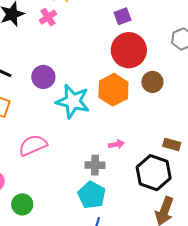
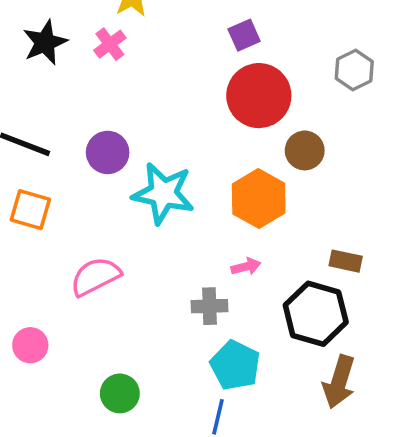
orange hexagon: (113, 90) -> (259, 199), moved
cyan pentagon: (92, 195) -> (235, 365), moved
green circle: (22, 204) -> (120, 393), moved

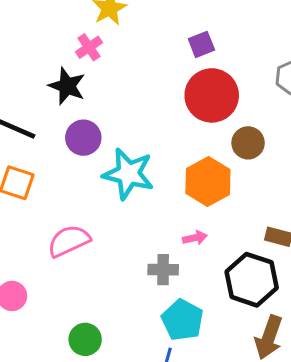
black star: (45, 42) -> (67, 86), moved, turned -30

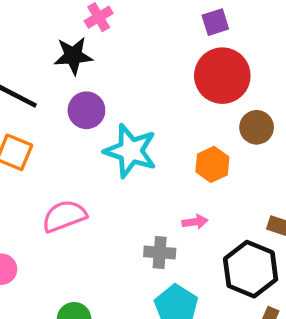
black star: (67, 86) -> (73, 56), turned -30
orange hexagon: (208, 181) -> (212, 164), size x0.7

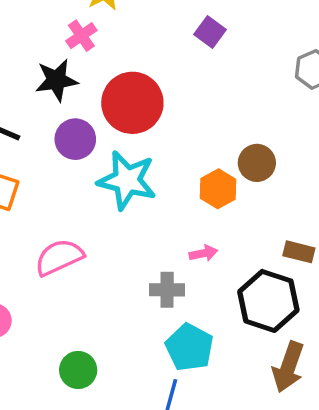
purple square: (215, 22) -> (210, 32), turned -32
red circle: (222, 76) -> (132, 103), moved
brown circle: (257, 127) -> (257, 163), moved

